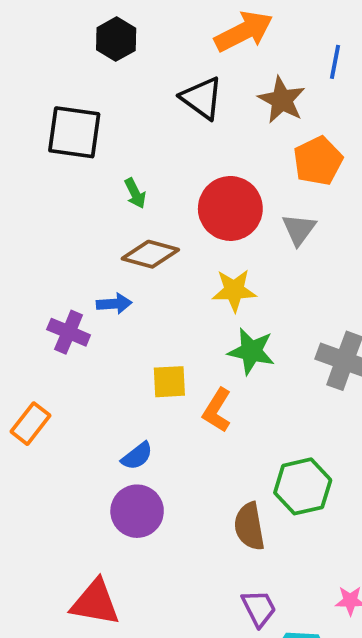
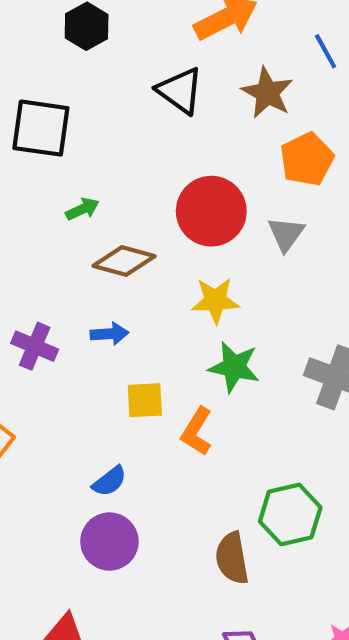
blue line: (335, 62) -> (326, 51), turned -40
green arrow: (135, 193) -> (82, 209), moved, turned -88
blue arrow: (114, 304) -> (109, 334), moved

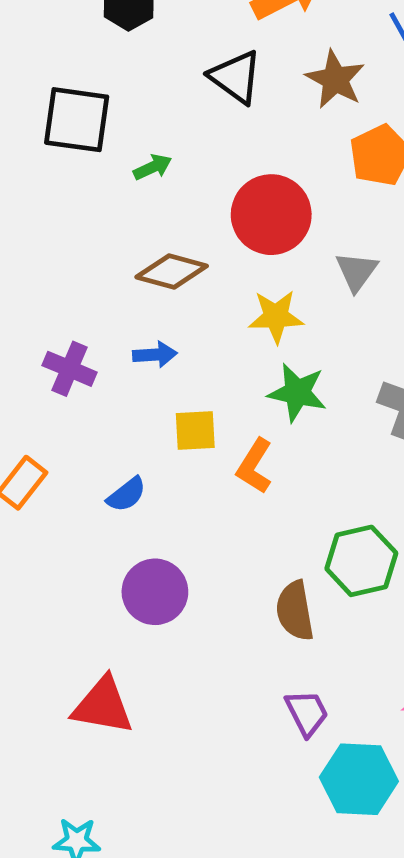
green arrow: (82, 209) -> (153, 167), moved
gray triangle: (286, 234) -> (357, 272), moved
blue semicircle: (109, 481) -> (126, 495), moved

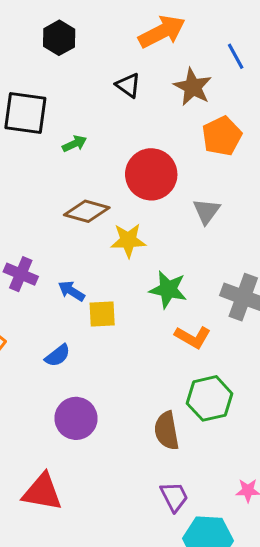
black triangle: (236, 77) -> (128, 85), size x0.7
yellow star: (276, 317) -> (128, 240), moved
blue arrow: (155, 355) -> (71, 291), moved, turned -144
orange L-shape: (255, 466) -> (193, 337), moved, turned -92

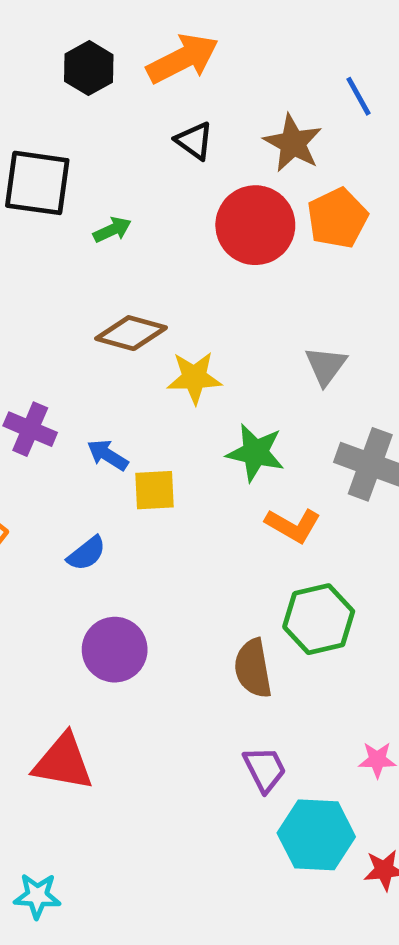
orange arrow: (162, 32) -> (183, 59), moved
red circle: (151, 174) -> (255, 225), moved
gray triangle: (206, 211) -> (326, 366), moved

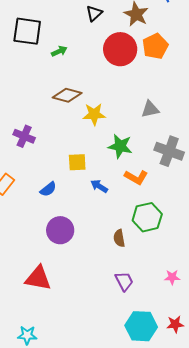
black triangle: (194, 141) -> (94, 13), turned 42
gray triangle: (326, 366) -> (150, 109), turned 42
blue arrow: (108, 455) -> (99, 186), moved
brown semicircle: (253, 668) -> (119, 238), size x0.7
cyan hexagon: (316, 835) -> (141, 326), moved

